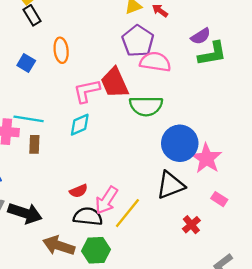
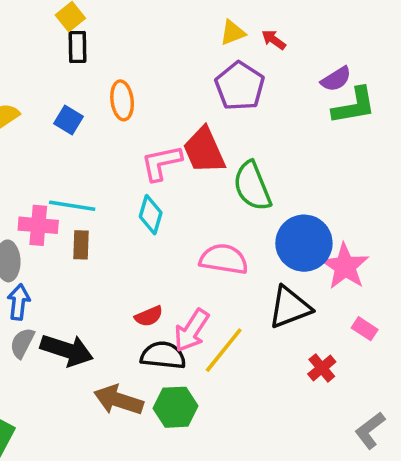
black rectangle: (32, 15) -> (77, 47), turned 30
pink semicircle: (155, 62) -> (224, 259), moved
green semicircle: (146, 106) -> (252, 186), turned 68
cyan diamond: (80, 125) -> (151, 215), turned -50

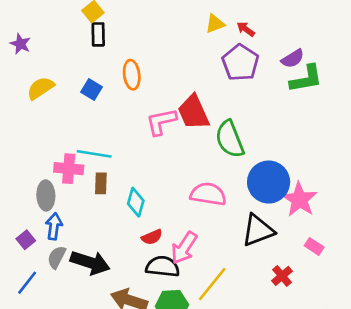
purple pentagon: (240, 86) -> (240, 63), moved
cyan diamond: (151, 215) -> (136, 202), moved
yellow line: (224, 350) -> (212, 284), moved

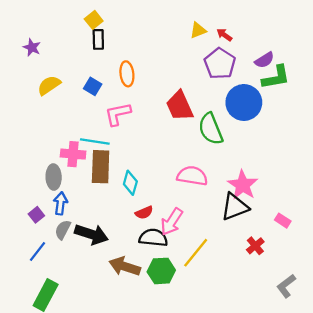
pink L-shape: (161, 122) -> (118, 114), moved
blue circle: (269, 182) -> (244, 103), moved
brown rectangle: (101, 183) -> (101, 167), size x1.8
pink star: (299, 199) -> (243, 185), moved

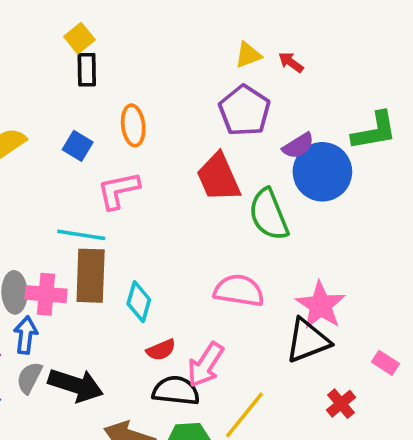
purple semicircle: (264, 60) -> (298, 146), moved
purple pentagon: (220, 64) -> (245, 111), moved
pink cross: (73, 154) -> (46, 294), moved

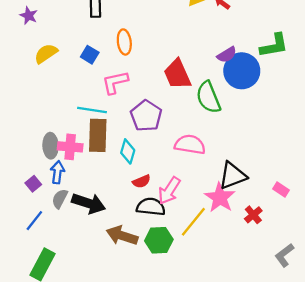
purple pentagon: (245, 111) -> (146, 116), moved
pink star: (321, 305) -> (220, 198), moved

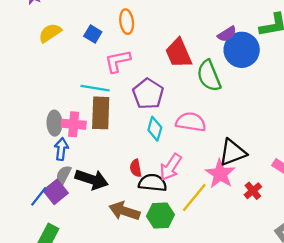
cyan diamond: (128, 151) -> (155, 129), moved
red semicircle: (142, 181) -> (136, 168), moved, turned 102
purple square: (33, 184) -> (56, 192), moved, size x1.5

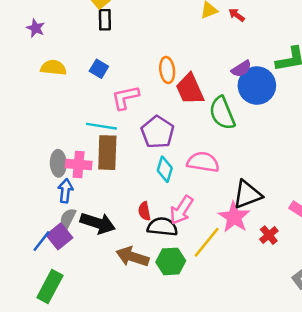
orange ellipse: (127, 22) -> (167, 70), moved
yellow semicircle: (50, 33) -> (53, 68), turned 40

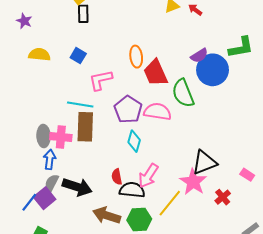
pink semicircle: (203, 162) -> (158, 112), moved

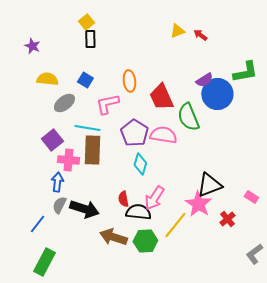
orange ellipse: (136, 57) -> (129, 81), moved
gray ellipse: (44, 136) -> (64, 103), moved, turned 55
purple square: (45, 198) -> (52, 140), moved

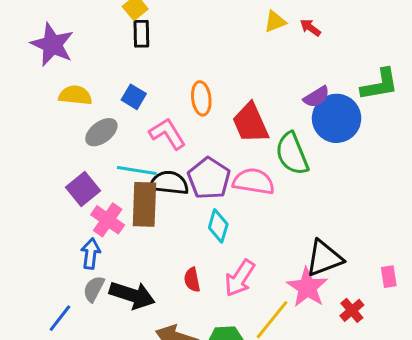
purple star: (32, 46) -> (52, 45), size x1.8
pink L-shape: (107, 104) -> (167, 134), turned 70
pink cross: (68, 160) -> (108, 220), turned 30
pink rectangle: (251, 197) -> (389, 277), turned 48
black semicircle: (138, 212) -> (169, 183), moved

